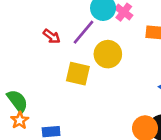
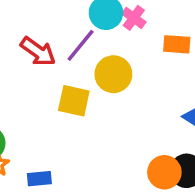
red arrow: (52, 36) -> (38, 52), size x1.5

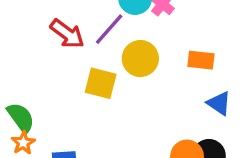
orange rectangle: (177, 44) -> (201, 60), moved

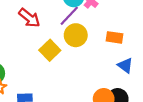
purple line: (109, 29) -> (69, 16), moved
yellow square: (101, 83) -> (50, 50), turned 30

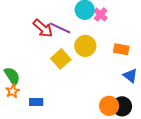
purple line: (69, 16) -> (60, 28), moved, turned 70

